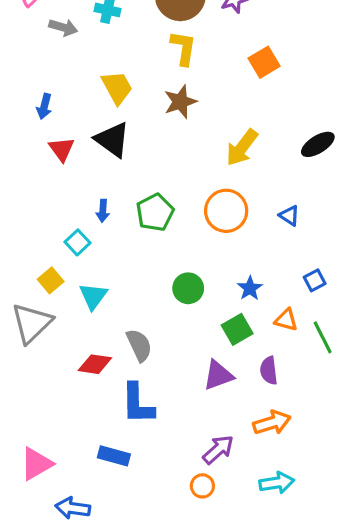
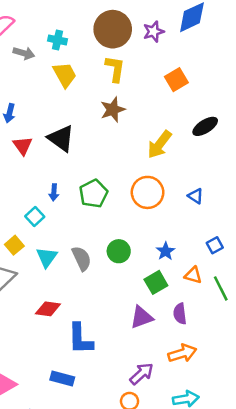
yellow trapezoid: (117, 87) -> (65, 75), moved
black ellipse: (318, 144) -> (205, 126), moved
gray semicircle: (139, 345) -> (81, 258), moved

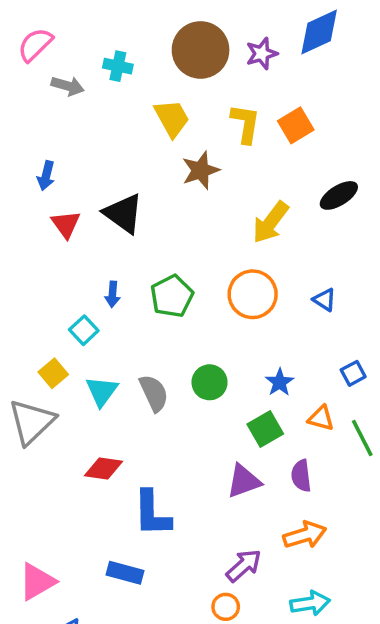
yellow L-shape: (115, 69) -> (245, 124), moved
yellow trapezoid: (65, 75) -> (172, 118), moved

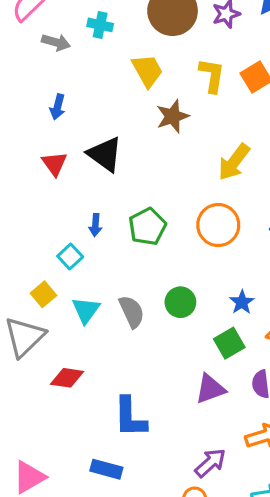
blue arrow: (46, 176) -> (58, 107), moved
red diamond: (104, 469) -> (67, 378), moved

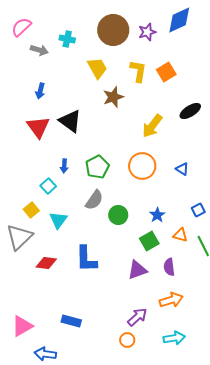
red triangle: (54, 164) -> (38, 127), size x1.4
gray semicircle: (132, 312) -> (94, 200), moved, turned 60
blue L-shape: (130, 417) -> (86, 259), moved

